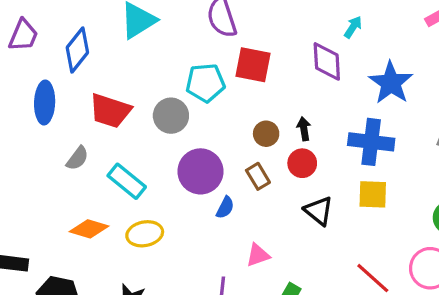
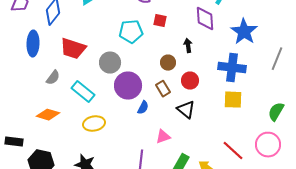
red square: (253, 65) -> (160, 21), size x0.6
gray circle: (171, 116) -> (110, 63), moved
black arrow: (304, 129) -> (188, 46), moved
black triangle: (319, 211) -> (186, 110), moved
orange diamond: (89, 229) -> (48, 115), moved

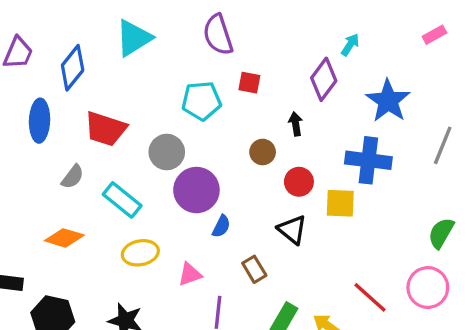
purple diamond: (205, 19) -> (324, 79), turned 40
brown rectangle: (163, 89) -> (254, 269), moved
yellow square: (233, 100) -> (340, 203), moved
pink triangle: (163, 137) -> (190, 274), moved

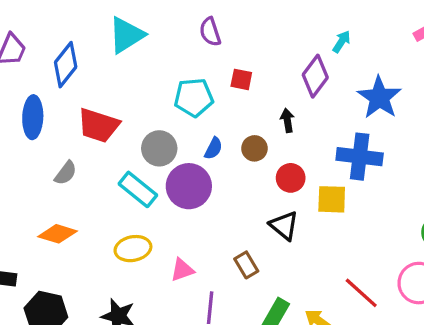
purple semicircle: (218, 35) -> (210, 32), size x0.7
cyan rectangle: (122, 200) -> (138, 189), moved
blue semicircle: (221, 226) -> (213, 148), moved

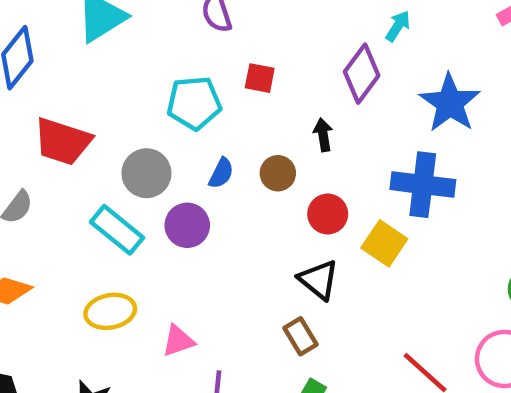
purple circle: (189, 186) -> (187, 225), size x0.7
yellow square: (332, 199) -> (384, 243), turned 32
brown rectangle: (246, 265) -> (300, 336), moved

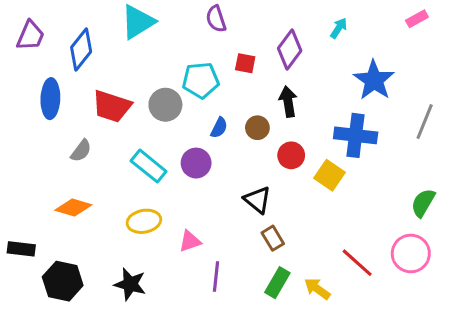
purple diamond: (362, 74) -> (290, 50), moved
black arrow: (323, 135) -> (288, 102), size x1.4
gray circle: (146, 173) -> (165, 105), moved
black triangle: (319, 280) -> (257, 200), moved

